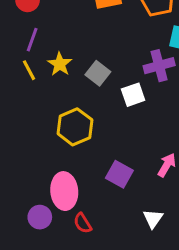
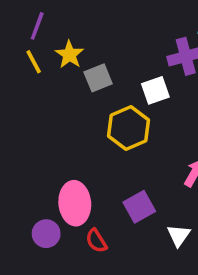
gray square: (98, 73) -> (98, 78), moved, turned 30
yellow hexagon: (75, 127) -> (129, 128), moved
purple square: (119, 174) -> (139, 207), moved, turned 32

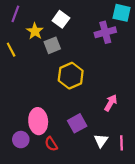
yellow line: (34, 62) -> (11, 50), moved
white square: (155, 90) -> (61, 19), moved, turned -35

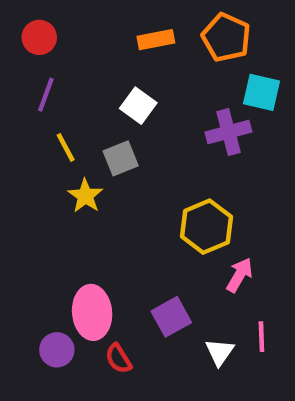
yellow star: (35, 31) -> (85, 196), moved
yellow line: (11, 50) -> (66, 147), moved
yellow hexagon: (71, 76) -> (206, 227), moved
pink line: (122, 143) -> (261, 337), moved

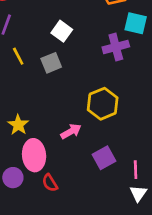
yellow star: (85, 196) -> (18, 125), moved
pink arrow: (239, 275) -> (71, 131), moved, turned 30
purple square: (171, 317) -> (104, 158), moved
white triangle: (220, 352) -> (138, 193), moved

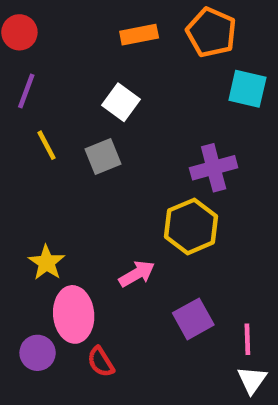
purple cross: (116, 47) -> (214, 168), moved

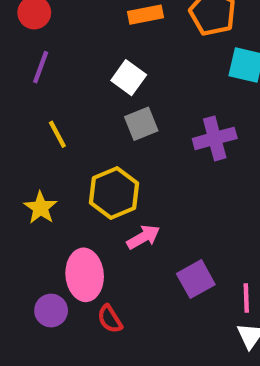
yellow line: (47, 145) -> (57, 134), moved
gray square: (103, 156) -> (141, 124), moved
yellow hexagon: (191, 226) -> (114, 193), moved
yellow star: (47, 263) -> (41, 208), moved

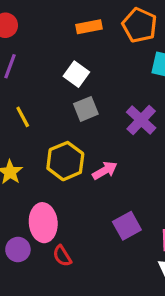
purple cross: (215, 138) -> (141, 120), turned -32
pink arrow: (143, 237) -> (105, 171), moved

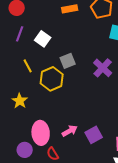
white square: (76, 74) -> (43, 39), moved
yellow hexagon: (65, 161) -> (52, 79), moved
pink arrow: (105, 171) -> (70, 131), moved

